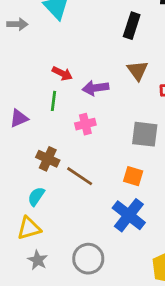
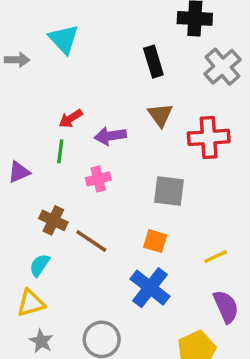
black rectangle: (132, 26) -> (153, 62), turned -35
red arrow: (62, 73) -> (71, 118), turned 120

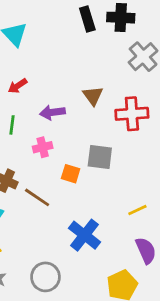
black rectangle: (153, 62) -> (87, 19), moved
red arrow: (71, 118) -> (18, 86), moved
orange square: (155, 241) -> (71, 174), moved

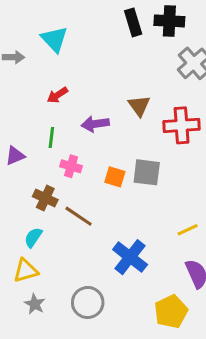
pink cross: (43, 147) -> (71, 166), moved, turned 30
orange square: (71, 174) -> (115, 177), moved

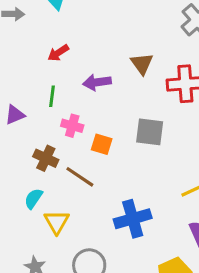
orange square: (115, 177) -> (102, 144), moved
blue cross: (130, 257) -> (133, 219), turned 36
yellow triangle: (26, 271) -> (57, 222), moved, turned -44

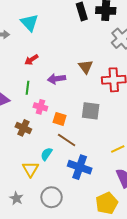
brown line: (80, 177) -> (67, 140), moved
cyan semicircle: (33, 199) -> (46, 154), moved
blue cross: (133, 219) -> (80, 167), turned 35

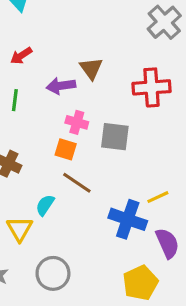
brown triangle: (86, 67) -> (91, 68), moved
pink cross: (40, 107) -> (77, 122), moved
blue cross: (80, 167) -> (128, 219), moved

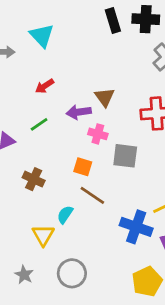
green line: (15, 100) -> (39, 124), turned 48
pink cross: (77, 122) -> (98, 134), moved

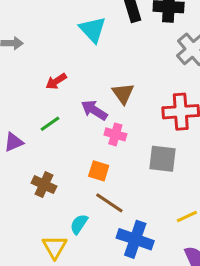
cyan triangle: (42, 36) -> (93, 30), moved
purple arrow: (79, 112) -> (94, 110), turned 40
gray square: (125, 156) -> (163, 159), moved
blue cross: (136, 227) -> (135, 239), moved

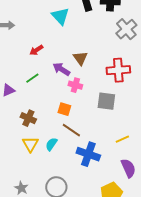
yellow triangle: (55, 247) -> (30, 144), moved

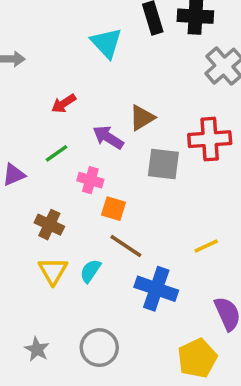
brown triangle: (80, 58) -> (142, 118), turned 35
pink cross: (75, 85) -> (90, 180), moved
gray square: (106, 101) -> (163, 164), moved
yellow line: (122, 139) -> (206, 246), moved

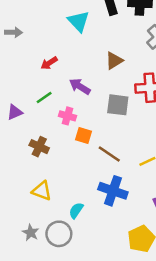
brown triangle: (142, 118) -> (114, 61), moved
brown line: (126, 246) -> (109, 154), moved
yellow triangle: (53, 271) -> (42, 191), moved, turned -40
cyan semicircle: (90, 271) -> (76, 210), moved
gray circle: (99, 348) -> (59, 234), moved

